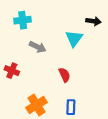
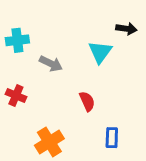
cyan cross: (23, 20) -> (17, 40), moved
blue rectangle: (71, 107) -> (112, 138), moved

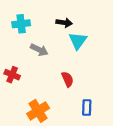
black arrow: (126, 29) -> (64, 23), moved
cyan cross: (17, 40) -> (21, 24), moved

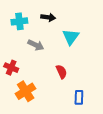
black arrow: (64, 23) -> (48, 17), moved
orange cross: (38, 111) -> (26, 91), moved

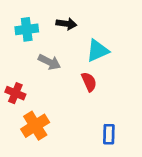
cyan triangle: (71, 37) -> (98, 51), turned 30
red semicircle: (61, 72) -> (89, 82), moved

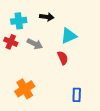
red cross: (15, 93) -> (11, 42), moved

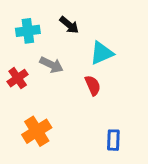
black arrow: (47, 17) -> (69, 25), turned 32
red cross: (11, 42) -> (18, 78), moved, turned 32

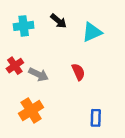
cyan triangle: (102, 53) -> (92, 32), moved
gray arrow: (51, 65) -> (39, 74), moved

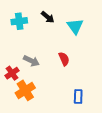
cyan triangle: (92, 32) -> (75, 26), turned -42
red cross: (15, 66) -> (12, 73), moved

